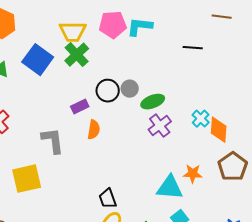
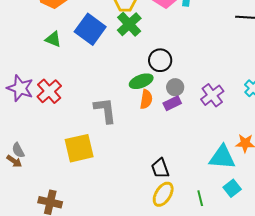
gray circle: (130, 89) -> (175, 87), moved
green ellipse: (153, 102) -> (141, 81), moved
purple rectangle: (80, 107) -> (172, 103), moved

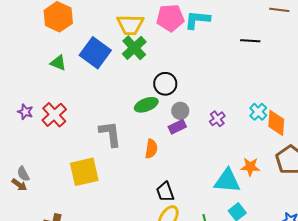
purple star: (20, 88) -> (25, 112), size x0.6
purple cross: (212, 95) -> (217, 119), size x0.7
orange semicircle: (146, 99) -> (151, 149), moved

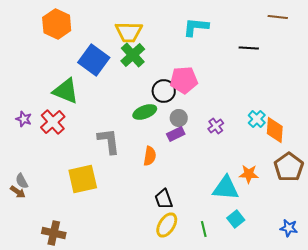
pink pentagon: (170, 18) -> (184, 80), moved
green triangle: (58, 63) -> (66, 91), moved, size x1.6

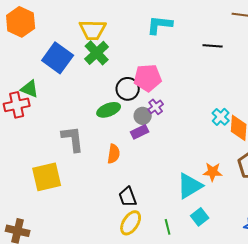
green triangle: (66, 91) -> (30, 89), size x0.7
red cross: (53, 122) -> (17, 105), moved, turned 30
purple cross: (216, 126) -> (156, 107), moved
cyan triangle: (226, 188) -> (190, 186), turned -36

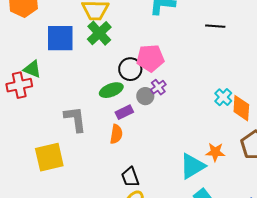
blue square: (58, 58) -> (60, 38), turned -36
purple rectangle: (140, 132) -> (124, 112), moved

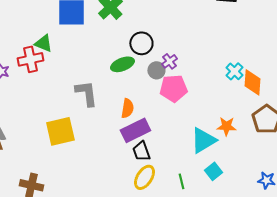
pink pentagon: (150, 58) -> (173, 88), moved
purple rectangle: (124, 112) -> (135, 130), moved, size x1.6

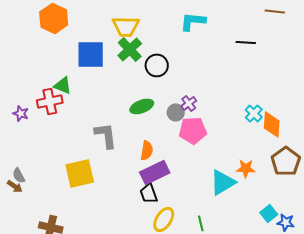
black circle: (141, 43) -> (157, 65), moved
black trapezoid: (141, 151) -> (149, 193), moved
cyan square: (213, 171) -> (269, 213), moved

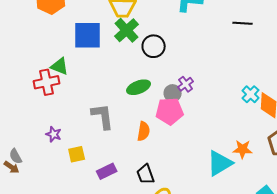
purple star: (21, 113) -> (54, 134), moved
pink pentagon: (193, 130) -> (170, 111), moved
purple rectangle: (155, 172) -> (107, 171), moved, size x0.7
yellow square: (80, 173) -> (77, 154), size x0.6

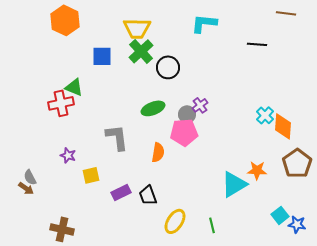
blue square: (88, 35) -> (102, 56), size x0.7
black trapezoid: (146, 174) -> (148, 195), moved

